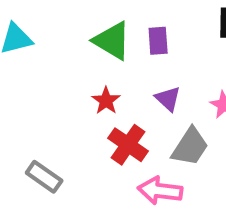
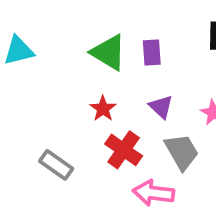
gray trapezoid: (190, 147) -> (182, 152), turned -63
gray rectangle: (44, 177) -> (56, 165), moved

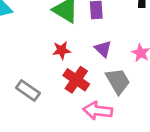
red star: (103, 109) -> (61, 50), turned 30

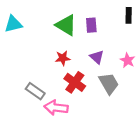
pink arrow: (98, 111) -> (56, 108), moved

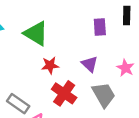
green triangle: (66, 25) -> (36, 33), moved
purple rectangle: (91, 25) -> (100, 27), moved

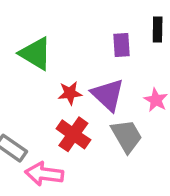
purple triangle: (90, 64) -> (108, 95), size x1.5
red star: (50, 65) -> (70, 93), moved

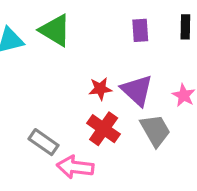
purple rectangle: (121, 45) -> (140, 30), moved
green triangle: (36, 54) -> (55, 30), moved

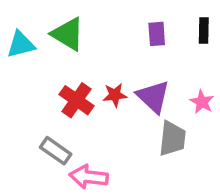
red cross: (104, 129) -> (77, 100), moved
gray trapezoid: (155, 130) -> (172, 139), turned 36

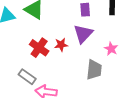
purple triangle: (153, 97) -> (83, 34), moved, turned 30

